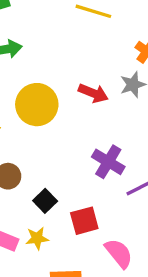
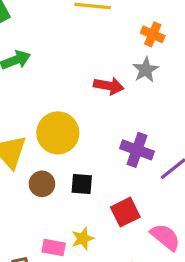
yellow circle: (37, 105) -> (58, 133), moved
black square: (45, 201) -> (82, 184), moved, turned -30

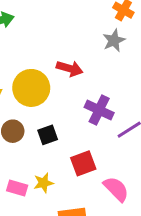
red arrow: (109, 86) -> (70, 68), moved
black square: (82, 184) -> (48, 135), turned -30

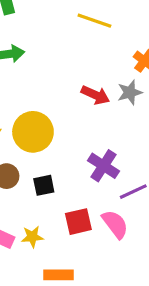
red arrow: (70, 68) -> (95, 95), moved
pink semicircle: (116, 189) -> (115, 224), moved

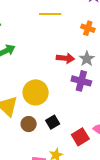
gray star: (130, 92) -> (87, 59), moved
purple cross: (103, 166) -> (81, 81), moved

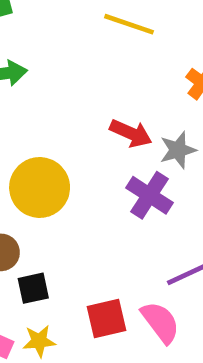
black square: (53, 122) -> (33, 288), moved

